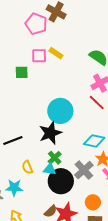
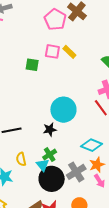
black star: (50, 133) -> (50, 129), size x0.6
cyan triangle: (50, 169) -> (43, 165), turned 32

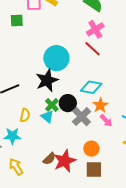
black star: (50, 129) -> (47, 80), size x1.6
yellow semicircle: (21, 159) -> (25, 115), turned -144
black circle: (52, 179) -> (68, 103), moved, size x0.7

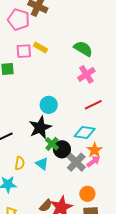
red line: (93, 49) -> (93, 105), moved, turned -66
cyan circle: (56, 58) -> (49, 105), size x0.7
green cross: (52, 105) -> (52, 144), moved
pink arrow: (106, 121) -> (93, 161), moved, turned -80

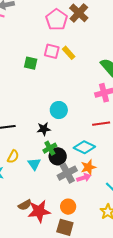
black star: (40, 128) -> (44, 129), size x0.6

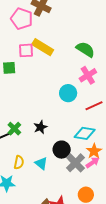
yellow rectangle: (69, 53) -> (43, 47), size x1.5
cyan circle: (59, 110) -> (68, 93), moved
green cross: (50, 148) -> (14, 129), moved

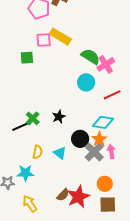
green semicircle: (85, 49) -> (90, 57), moved
orange star: (94, 151) -> (99, 139), moved
pink arrow: (93, 162) -> (111, 152), turned -64

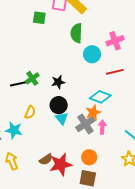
green semicircle: (90, 57) -> (76, 33), moved, turned -132
black circle: (80, 139) -> (59, 105), moved
cyan triangle: (60, 153) -> (62, 118), moved

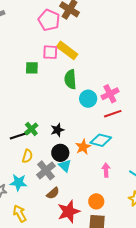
pink cross: (115, 41) -> (110, 94), moved
yellow semicircle: (30, 112) -> (27, 156), moved
orange star: (93, 112) -> (83, 147), moved
gray cross: (85, 124) -> (46, 170), moved
brown semicircle: (46, 159) -> (53, 193), moved

